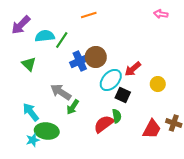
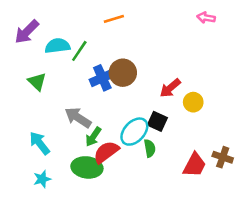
cyan ellipse: (111, 80) -> (134, 132), moved
yellow circle: (158, 84) -> (193, 102), moved
red semicircle: (104, 124) -> (106, 152), moved
green ellipse: (47, 131) -> (87, 167), moved

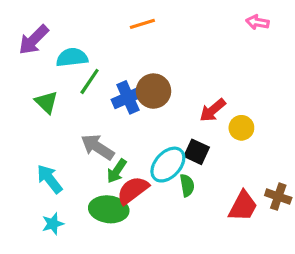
green line: (79, 51) -> (90, 81), moved

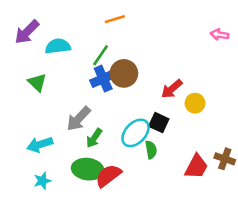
pink arrow: (257, 22) -> (220, 35), moved
green line: (90, 81) -> (101, 55), moved
gray arrow: (98, 147) -> (79, 119), turned -80
cyan arrow: (50, 179) -> (40, 145), turned -70
red semicircle: (133, 190) -> (108, 176), moved

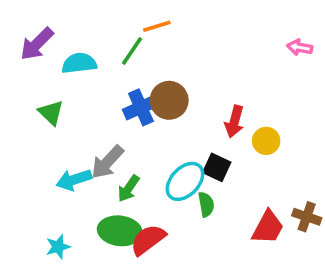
green line: (101, 55) -> (132, 51), moved
red arrow: (172, 89) -> (234, 121), turned -35
cyan arrow: (40, 145) -> (74, 180), moved

